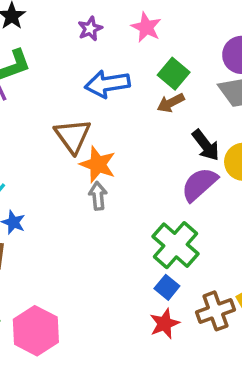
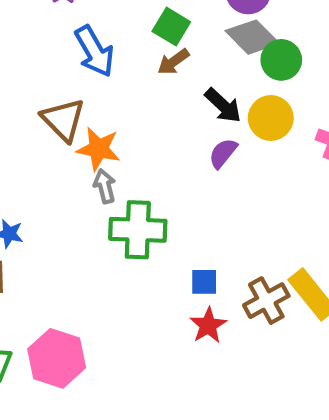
blue arrow: (107, 84) -> (95, 51), turned -102
purple semicircle: (199, 184) -> (223, 153), size x0.7
green cross: (176, 245) -> (138, 230), moved, turned -30
blue square: (167, 287) -> (204, 282), turned -30

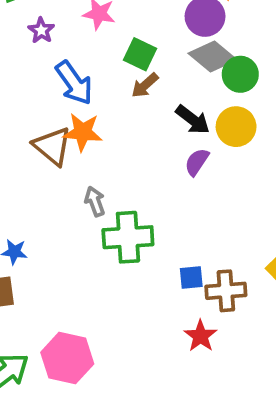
orange star: (98, 149) -> (83, 132), moved
brown cross: (266, 301) -> (226, 291), moved, turned 30
red star: (208, 325) -> (201, 336), moved

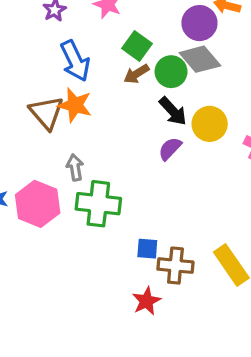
green circle: (240, 74) -> (171, 72), moved
pink hexagon: (67, 358) -> (38, 204), moved

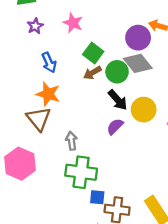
blue arrow: (75, 61) -> (49, 63), size x0.7
brown triangle: (46, 113) -> (39, 119), moved
gray arrow: (75, 167) -> (71, 141), moved
green cross: (98, 204) -> (81, 172), moved

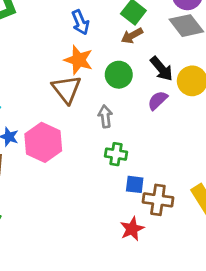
green circle: (117, 72) -> (119, 75), moved
green cross: (81, 172) -> (116, 154), size x0.6

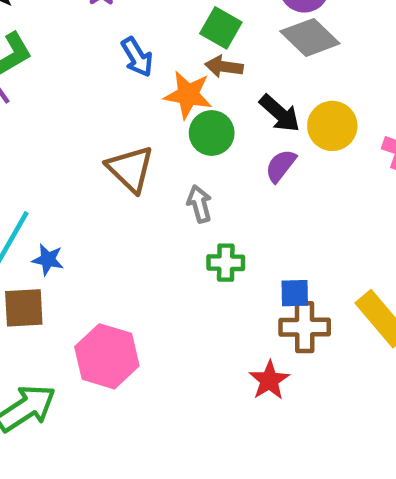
brown arrow: (132, 36) -> (224, 67), turned 45
orange star: (79, 60) -> (188, 95), moved
pink hexagon: (43, 142) -> (107, 356), moved
blue square: (135, 184) -> (295, 293), moved

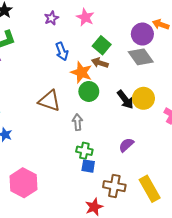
black arrow: (280, 113) -> (125, 100), moved
purple semicircle: (281, 166) -> (126, 145), moved
brown triangle: (130, 169) -> (49, 101), turned -35
blue square: (295, 293) -> (88, 166), moved

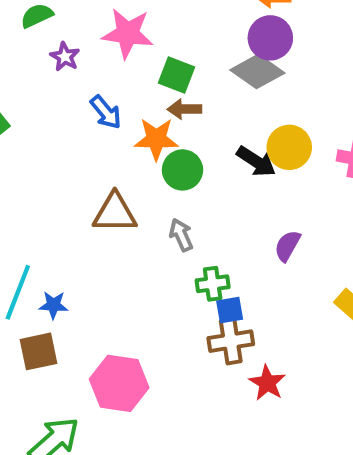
pink star: (85, 17) -> (128, 33), size x1.4
purple circle: (142, 34) -> (270, 38), moved
brown cross: (114, 186) -> (231, 341), moved

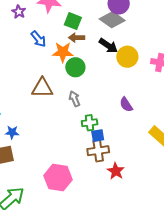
black arrow: (256, 161) -> (108, 46), moved
purple semicircle: (287, 246) -> (126, 105), turned -63
pink hexagon: (119, 383) -> (58, 178), moved

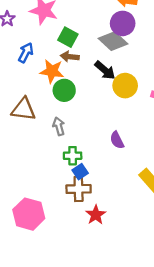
blue arrow: (38, 39) -> (26, 53), turned -120
blue square: (98, 136) -> (80, 172), turned -32

